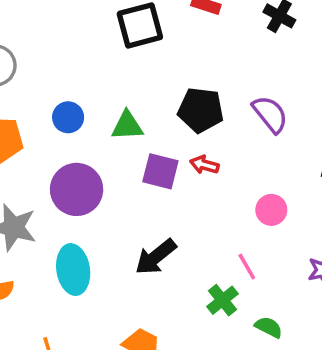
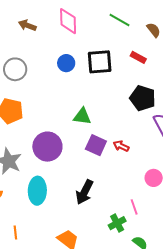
black pentagon: (201, 110) -> (143, 98), moved
blue circle: (68, 117) -> (66, 63), moved
black arrow: (156, 257) -> (84, 192), turned -35

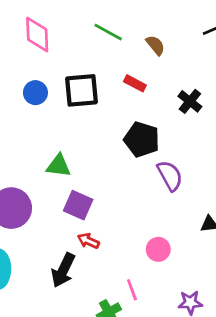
red arrow: (121, 146) -> (88, 241), moved

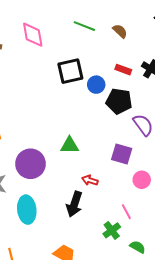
red rectangle: (135, 83) -> (123, 70), moved
blue circle: (35, 93) -> (96, 85), moved
green triangle: (59, 166) -> (70, 145), moved
purple square: (78, 205) -> (122, 154), moved

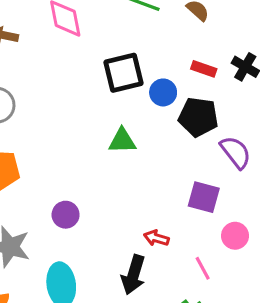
green triangle: (70, 145) -> (122, 141), moved
purple circle: (30, 164) -> (66, 215), size x0.6
pink line: (126, 212) -> (203, 268), moved

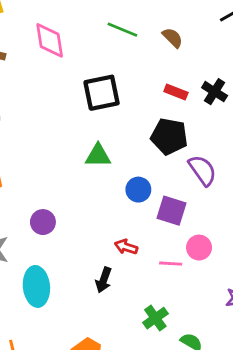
blue circle: (163, 92) -> (138, 190), moved
pink line: (203, 268) -> (171, 264), moved, turned -60
black arrow: (133, 275) -> (104, 280), size x0.7

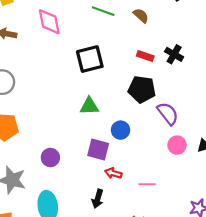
purple square: (171, 211) -> (98, 150), moved
pink circle: (199, 248) -> (177, 145), moved

